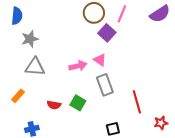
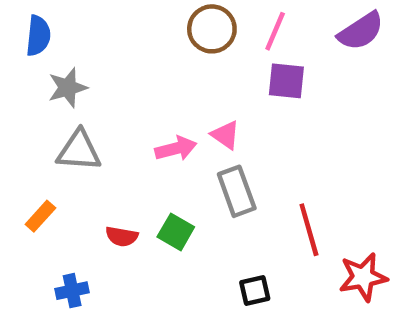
purple square: (107, 33) -> (286, 81), moved, turned -36
red star: (161, 123) -> (363, 277), size x1.5

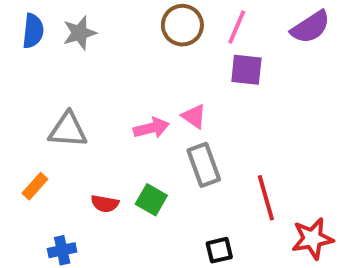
gray star: (68, 88) -> (80, 33), moved

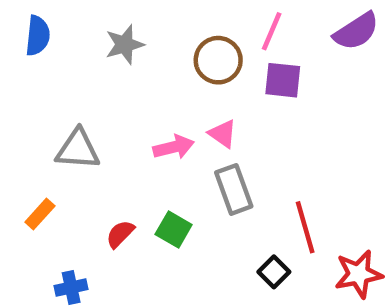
brown circle: (182, 25) -> (218, 60), moved
gray star: (80, 33) -> (125, 45), moved
red semicircle: (105, 204) -> (120, 234), turned 124
black square: (219, 250) -> (274, 272), moved, turned -32

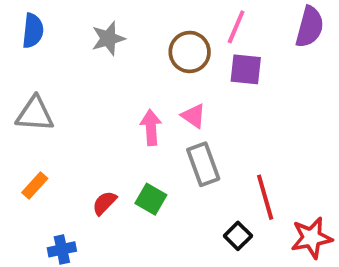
purple semicircle: (356, 31) -> (310, 27), turned -42
pink arrow: (174, 147) -> (151, 127), turned -80
gray triangle: (78, 149) -> (35, 114), moved

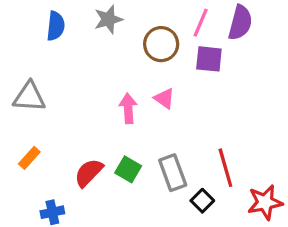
purple semicircle: (310, 27) -> (240, 23), moved
blue semicircle: (33, 31) -> (56, 26), moved
gray star: (108, 38) -> (108, 19), moved
gray rectangle: (203, 164) -> (173, 173), moved
red semicircle: (104, 203) -> (89, 173), size x1.4

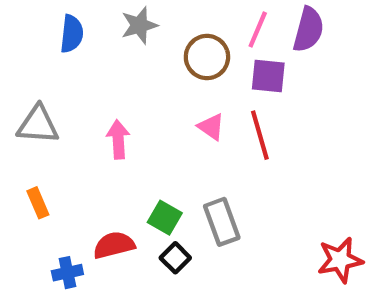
pink arrow: (128, 108) -> (118, 139), moved
orange rectangle: (29, 158) -> (38, 203), turned -65
red line: (225, 168) -> (260, 135), moved
red semicircle: (89, 173) -> (114, 245), moved, turned 32
black square: (202, 201) -> (175, 258), moved

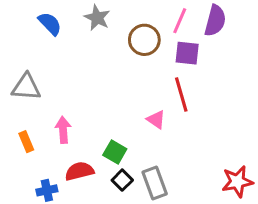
gray star: (139, 25) -> (97, 18), turned -30
blue semicircle: (72, 34) -> (50, 24), turned -50
pink triangle: (211, 127) -> (156, 120), moved
pink arrow: (118, 139) -> (63, 130), moved
gray rectangle: (222, 222) -> (155, 183), moved

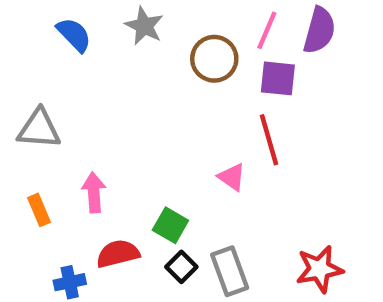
red star: (237, 182) -> (319, 269), moved

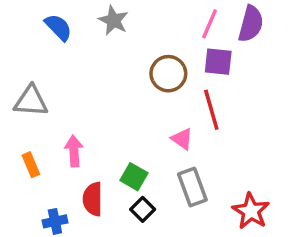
brown circle: (214, 59) -> (168, 74), moved
red semicircle: (118, 254) -> (93, 199), turned -76
red star: (319, 269) -> (251, 211), turned -30
gray rectangle: (230, 271) -> (192, 187), moved

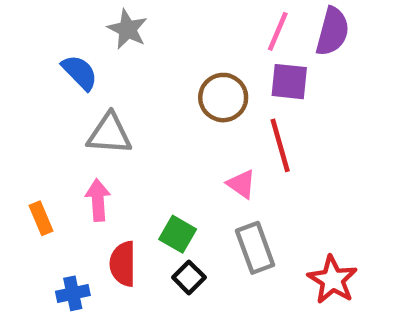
gray star: (113, 20) -> (127, 29), moved
blue semicircle: (58, 27) -> (80, 72), moved
gray triangle: (31, 101) -> (109, 134), moved

